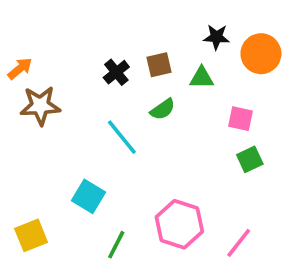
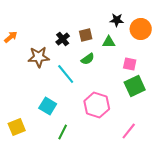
brown star: (40, 106) -> (39, 57), moved
green square: (250, 159) -> (135, 86), size x1.5
pink hexagon: (179, 224) -> (97, 105), moved

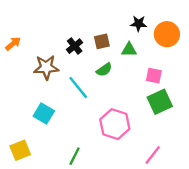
cyan square: (48, 106) -> (44, 114), moved

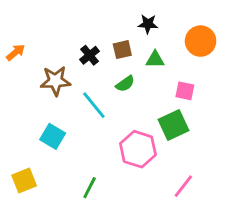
black star: (139, 24) -> (148, 24), moved
green square: (160, 102) -> (173, 125), moved

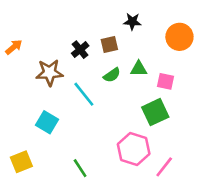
green triangle: (155, 60) -> (139, 69), moved
pink hexagon: (138, 149) -> (134, 149), moved
green line: (90, 188) -> (80, 168), turned -60

